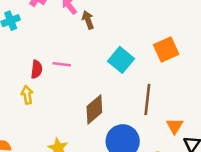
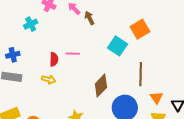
orange square: (166, 49) -> (140, 29), moved
yellow arrow: (27, 95) -> (49, 79), turned 120
orange triangle: (175, 126) -> (156, 98), moved

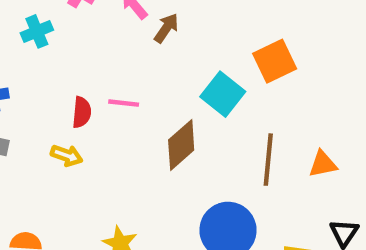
brown arrow: (89, 18) -> (166, 28), turned 56
brown diamond: (101, 86) -> (181, 145), moved
orange triangle: (156, 98) -> (323, 164), moved, turned 48

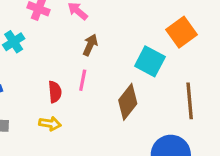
brown arrow: (166, 28) -> (90, 45), moved
pink line: (124, 103) -> (83, 80), turned -75

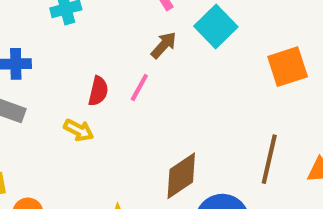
cyan square: (150, 61) -> (216, 26), moved
brown diamond: (128, 102) -> (181, 176), moved

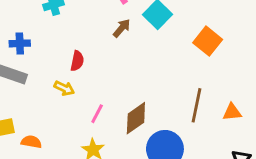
orange square: (288, 67) -> (208, 41), turned -32
pink line: (139, 88) -> (97, 114), moved

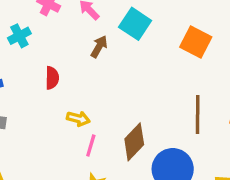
red semicircle: (77, 61) -> (52, 78), moved
yellow arrow: (64, 88) -> (78, 119), moved

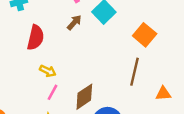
red semicircle: (52, 78) -> (36, 37), size x1.5
brown line: (198, 115) -> (135, 72), moved

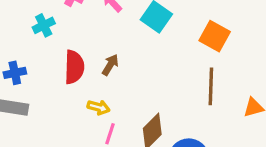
brown arrow: (74, 23) -> (110, 65), moved

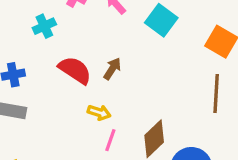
red semicircle: (74, 67) -> (75, 70), turned -60

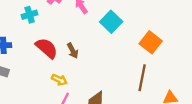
brown arrow: (112, 69) -> (73, 51), turned 112

